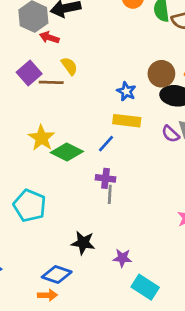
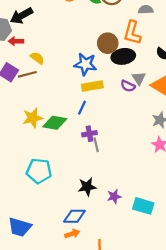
blue star: (126, 91) -> (85, 64), size x1.5
yellow star: (41, 138) -> (33, 118), turned -30
purple star: (122, 258) -> (114, 196), moved

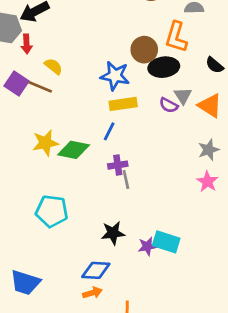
red arrow: (16, 41) -> (27, 44), turned -96
brown line: (27, 74) -> (40, 87), turned 36
cyan rectangle: (143, 206) -> (166, 242), moved

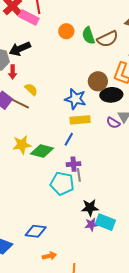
cyan pentagon: (52, 211) -> (62, 183), moved
black star: (113, 233) -> (90, 208), moved
blue diamond: (96, 270) -> (36, 231), moved

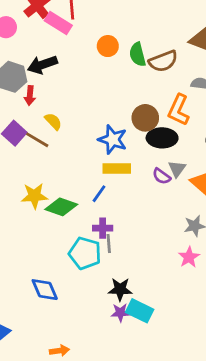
blue diamond: (36, 231) -> (45, 290), moved, turned 55

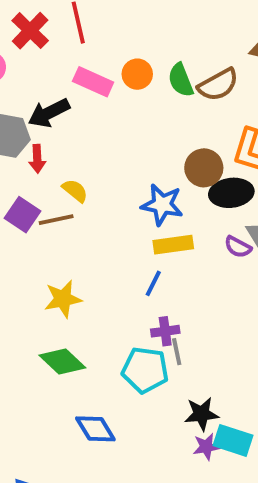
pink rectangle: (58, 23) -> (93, 82), moved
brown line: (37, 140) -> (56, 220), turned -35
green diamond: (61, 207) -> (62, 361), moved, turned 32

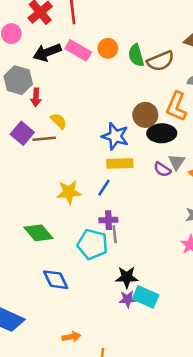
black arrow: (49, 113) -> (47, 52), moved
yellow star: (63, 299) -> (69, 192), moved

